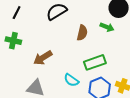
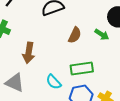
brown arrow: (43, 58) -> (29, 53), turned -60

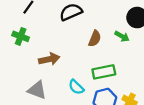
brown arrow: (29, 53) -> (49, 59), turned -108

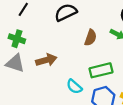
gray triangle: (37, 90) -> (15, 63), moved

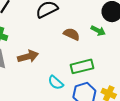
brown semicircle: (91, 38) -> (72, 34), turned -84

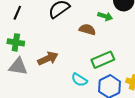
green arrow: (98, 31) -> (105, 16), moved

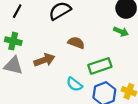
green arrow: (105, 16) -> (121, 32), moved
brown semicircle: (87, 29) -> (76, 43), moved

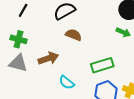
brown semicircle: (76, 43) -> (74, 35), moved
cyan semicircle: (74, 84) -> (67, 82), moved

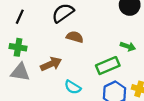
green arrow: (123, 32) -> (128, 46), moved

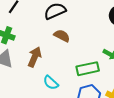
brown arrow: (51, 64) -> (35, 57), turned -54

